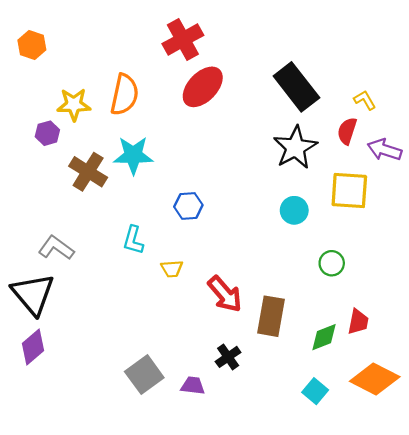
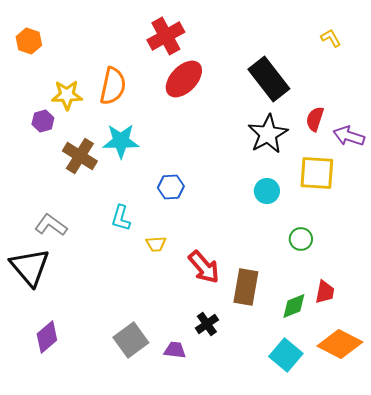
yellow L-shape: (365, 100) -> (331, 38), moved
purple diamond: (33, 347) -> (47, 337), moved
cyan square: (315, 391) -> (286, 355), size x1.4

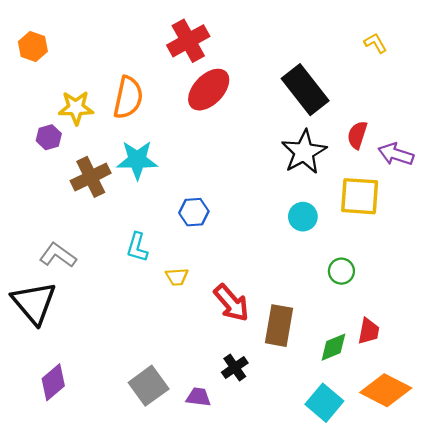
brown cross: (80, 156) -> (91, 177), turned 32

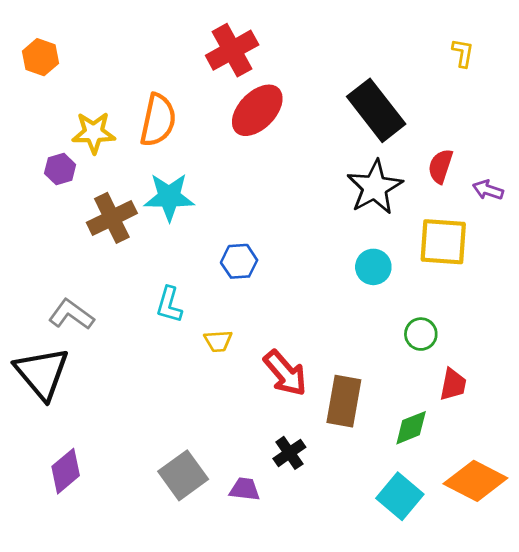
yellow L-shape: (375, 43) -> (463, 53), turned 40
purple arrow: (396, 154) -> (488, 190), size x0.7
red trapezoid: (369, 331) -> (453, 384), moved

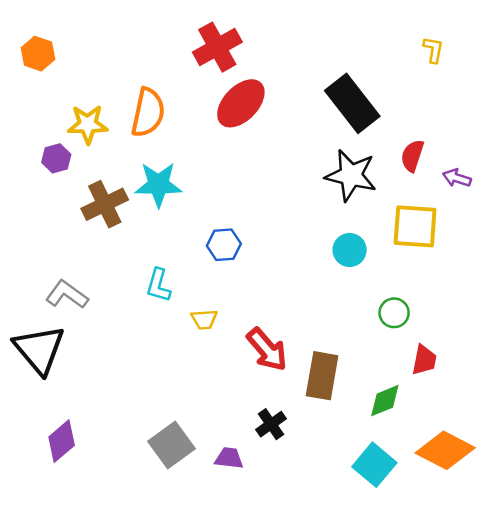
black star: (375, 187) -> (351, 175), turned -30

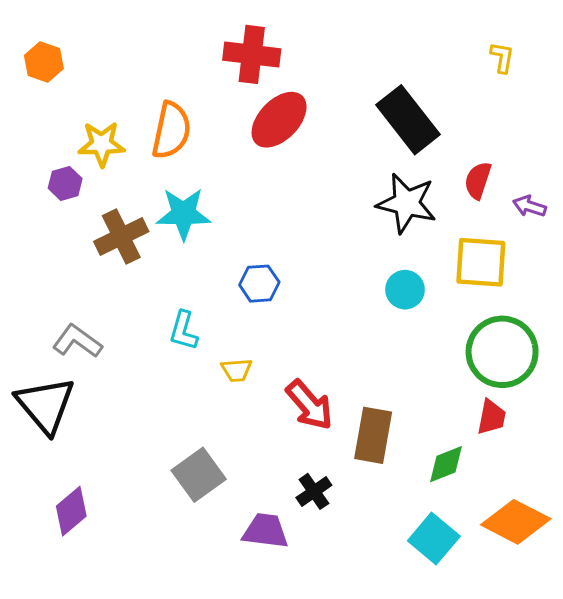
red cross: (217, 47) -> (252, 54), turned 36
green circle: (394, 313) -> (502, 352), moved, size x2.0
gray square: (172, 445) -> (199, 475), moved
purple trapezoid: (229, 458) -> (265, 531), size x1.4

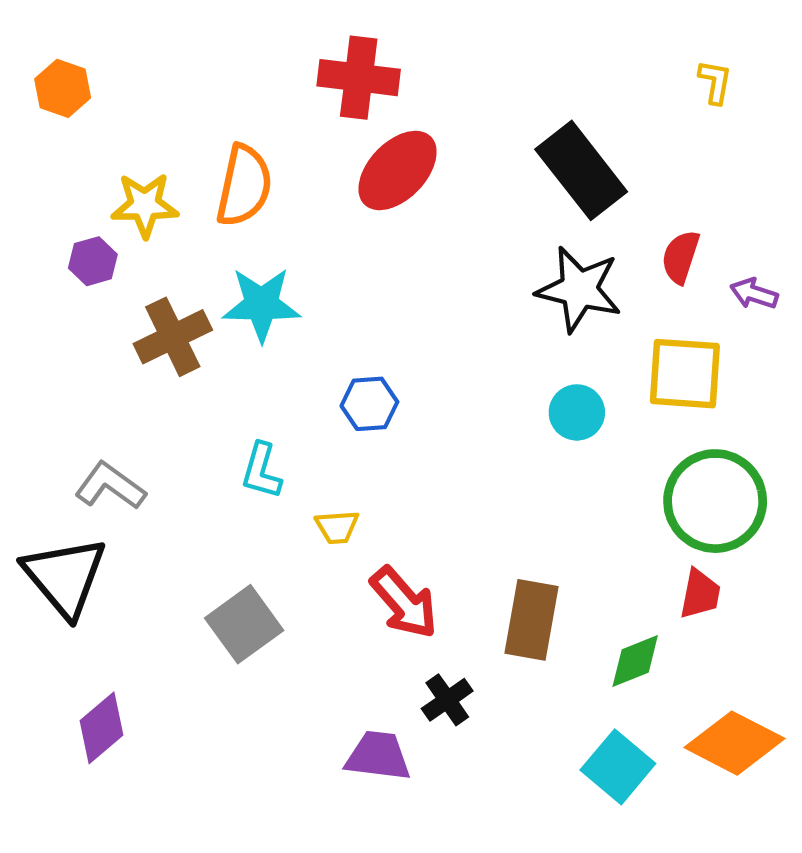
red arrow: (309, 405) -> (404, 603), moved
gray square: (199, 475) -> (244, 624), moved

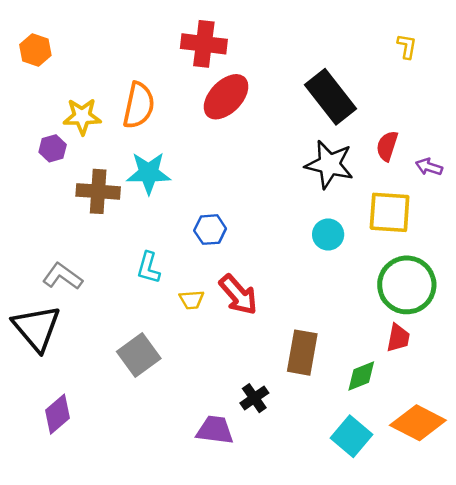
brown cross: (173, 337) -> (98, 191), turned 30
red arrow: (404, 603) -> (238, 295), moved

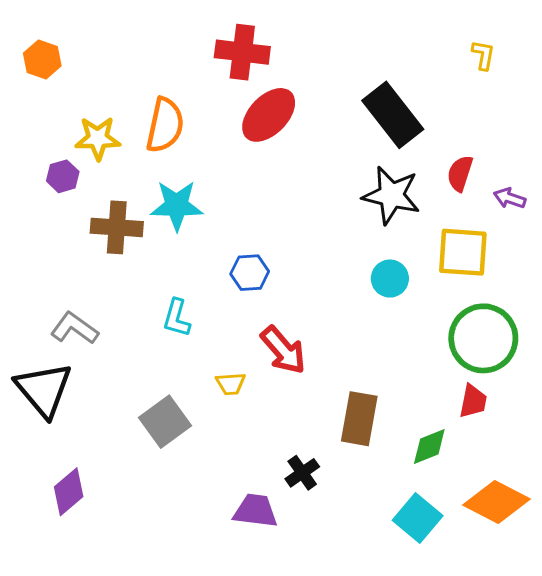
yellow trapezoid: (192, 300) -> (231, 384), moved

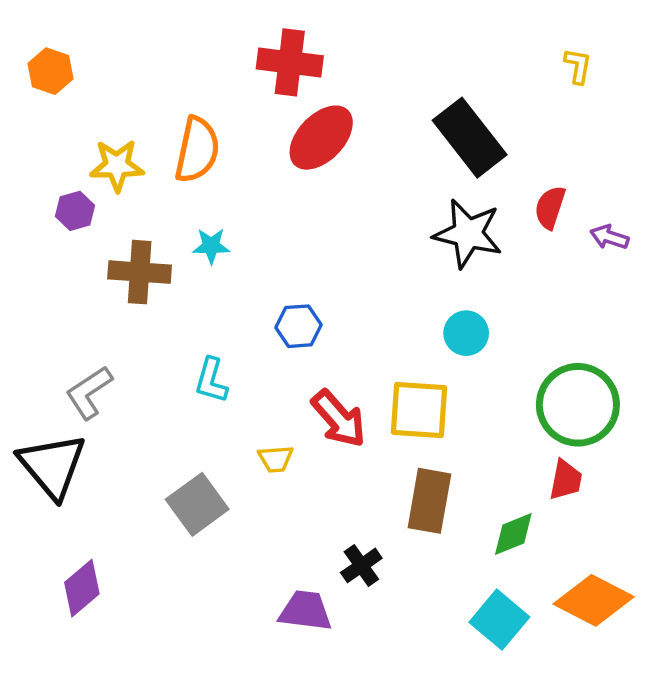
cyan star: (177, 205) -> (211, 246), size x0.6
yellow square: (463, 252) -> (419, 410), moved
gray L-shape: (74, 328) -> (89, 393), turned -69

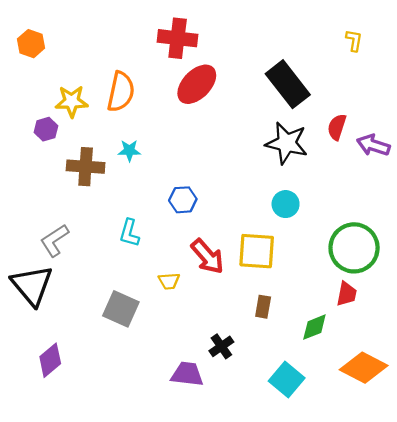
purple arrow: (609, 237) -> (373, 145), size x1.4
brown rectangle: (429, 501) -> (263, 307), size x0.6
gray square: (197, 504) -> (121, 309), turned -30
cyan square: (499, 620) -> (287, 379), moved

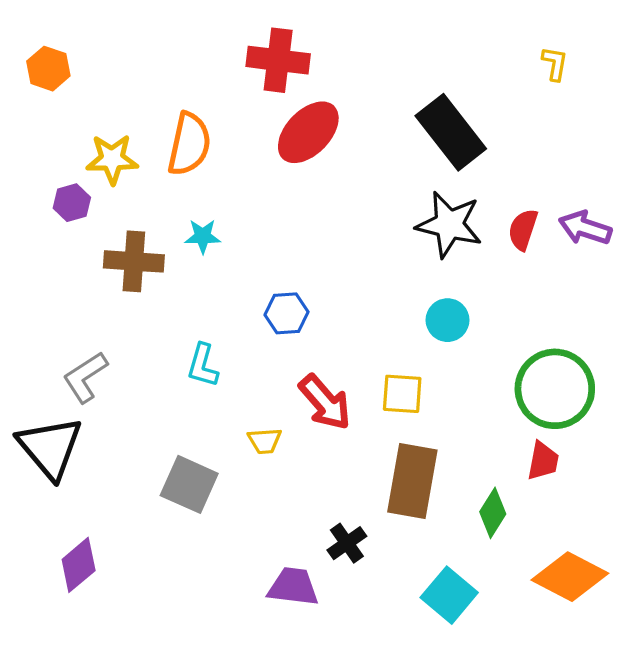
red semicircle: (337, 127) -> (523, 230), moved
yellow square: (257, 251) -> (402, 394), size x0.7
brown rectangle: (263, 307) -> (412, 481), size x2.0
green diamond: (314, 327) -> (493, 513), turned -36

